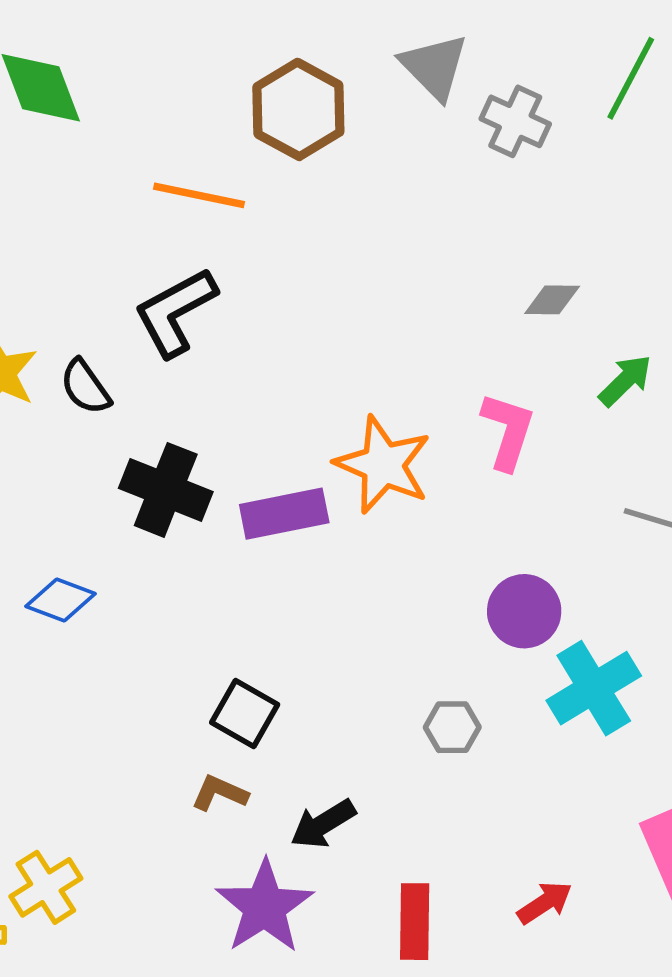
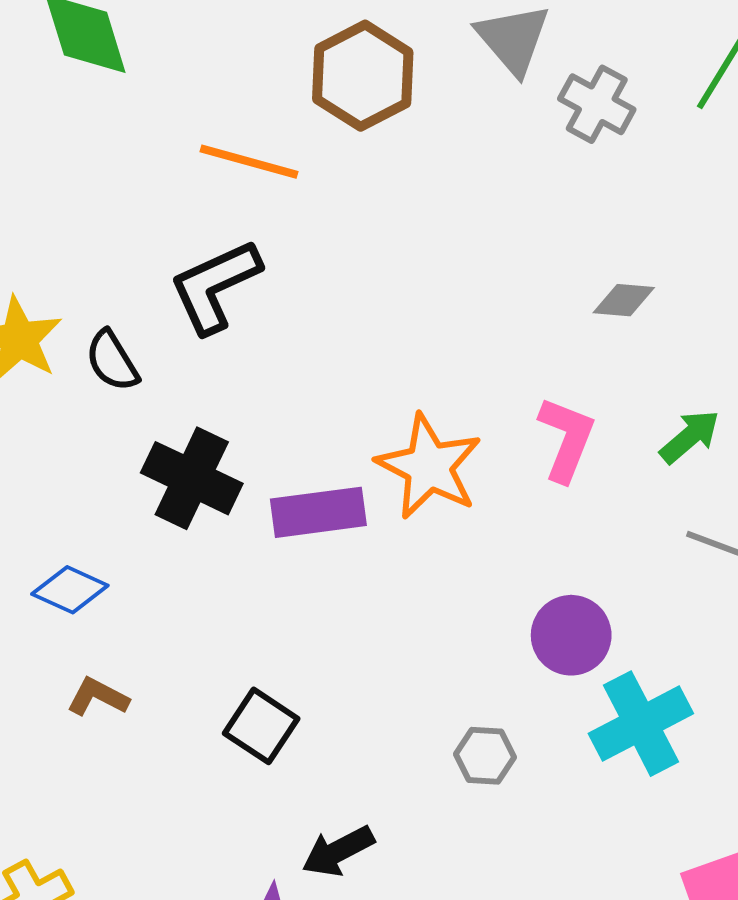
green arrow: (625, 381) -> (690, 437), moved
brown L-shape: (220, 793) -> (98, 697), moved

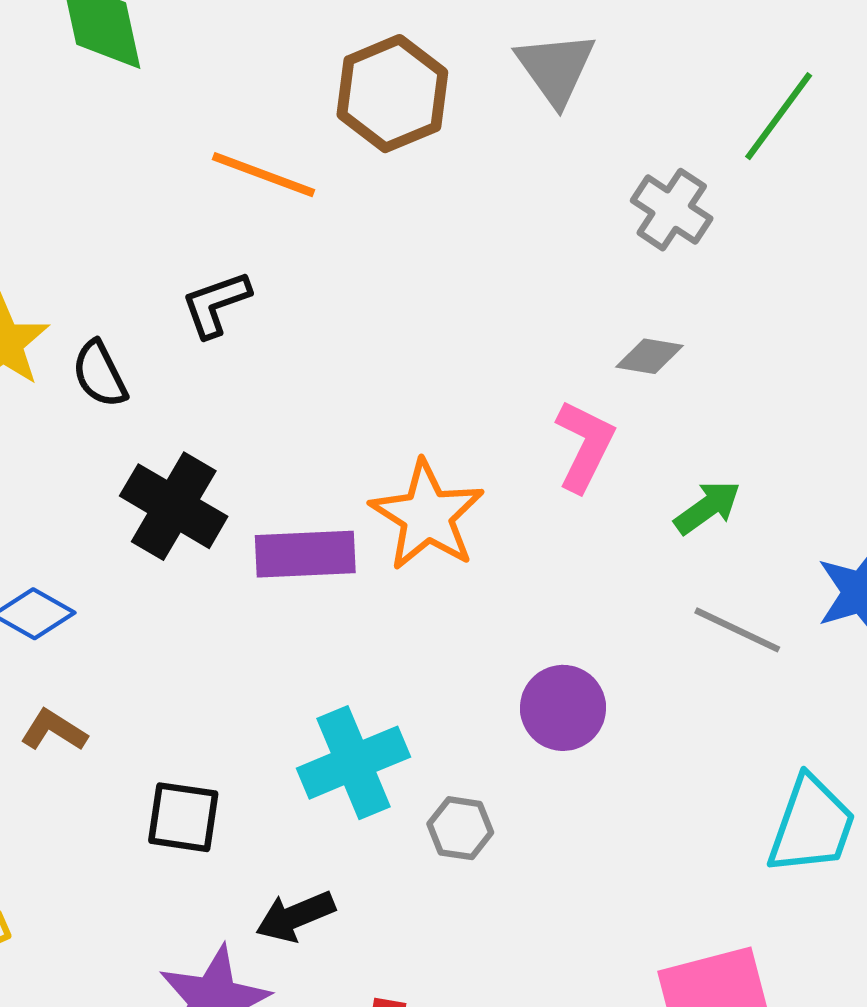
gray cross: (597, 104) -> (672, 210), moved
black L-shape: (215, 286) -> (216, 304), size x0.7
pink L-shape: (566, 439) -> (585, 446), moved
cyan cross: (641, 724) -> (354, 763), moved
black square: (261, 726) -> (183, 817), moved, turned -30

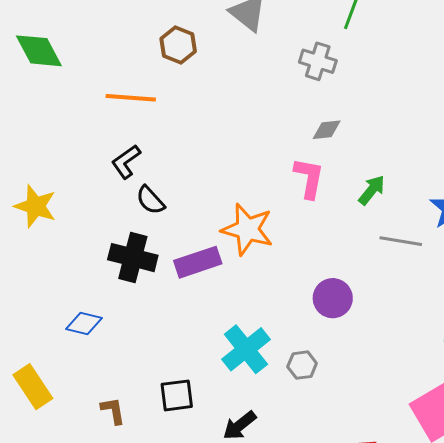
brown hexagon: (392, 94) -> (178, 45), size x0.7
black semicircle: (100, 374) -> (150, 200), moved
brown L-shape: (54, 730) -> (113, 411), moved, turned 64

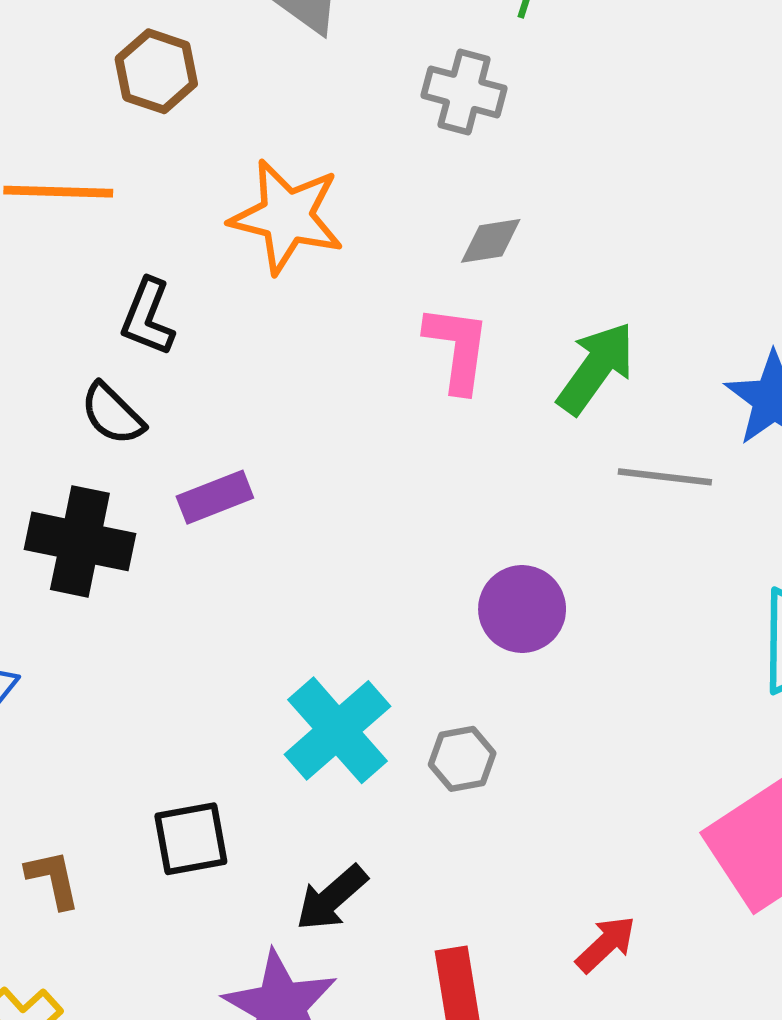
black L-shape: (126, 162) -> (148, 317), moved, turned -30
green arrow: (372, 190) -> (596, 368), size x1.4
orange star: (247, 229) -> (287, 217), moved
purple rectangle: (198, 262) -> (215, 497), moved, size x0.7

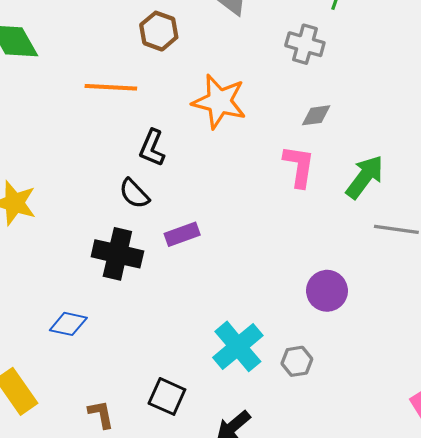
black square: (191, 839) -> (167, 396), turned 33

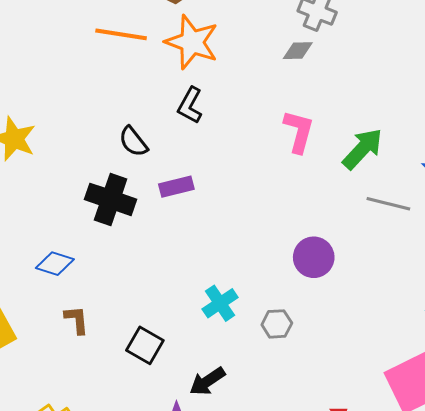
orange star: (219, 102) -> (192, 42), moved
gray diamond: (316, 115) -> (298, 51), moved
black L-shape: (152, 148) -> (190, 105), moved
cyan cross: (238, 346) -> (220, 303), size x0.7
brown L-shape: (101, 414) -> (77, 320), moved

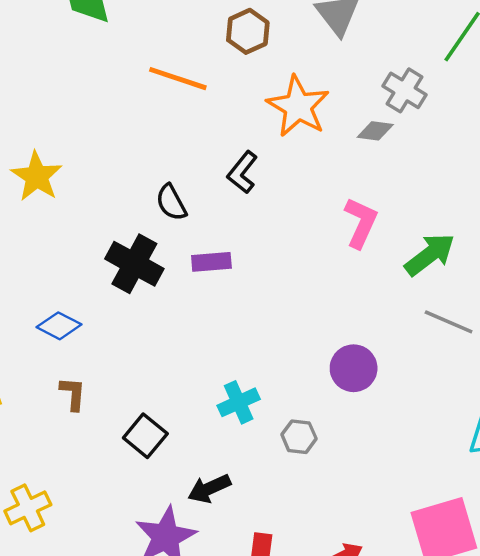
orange star: (192, 42) -> (298, 106), moved

